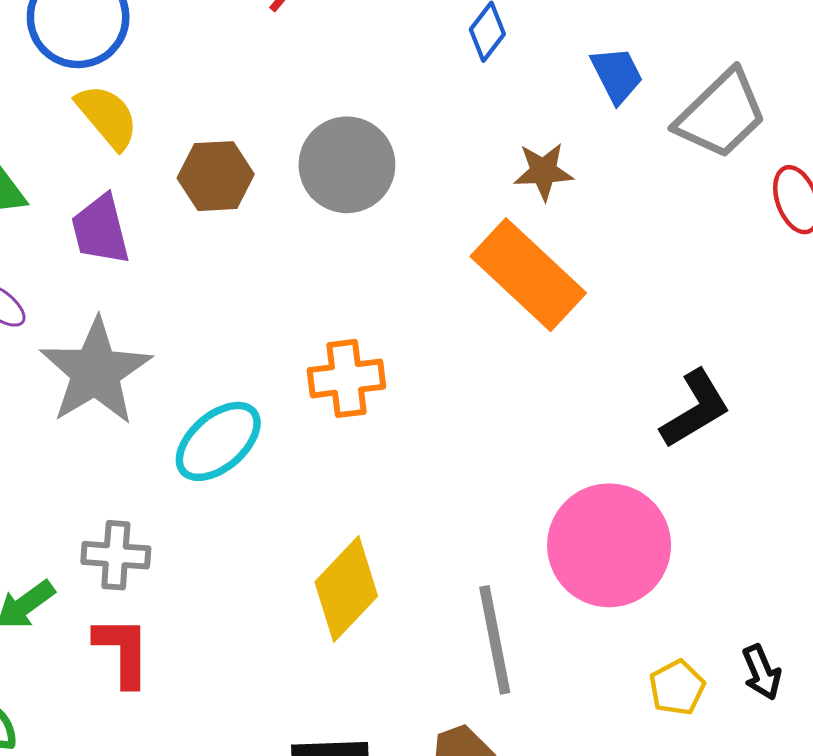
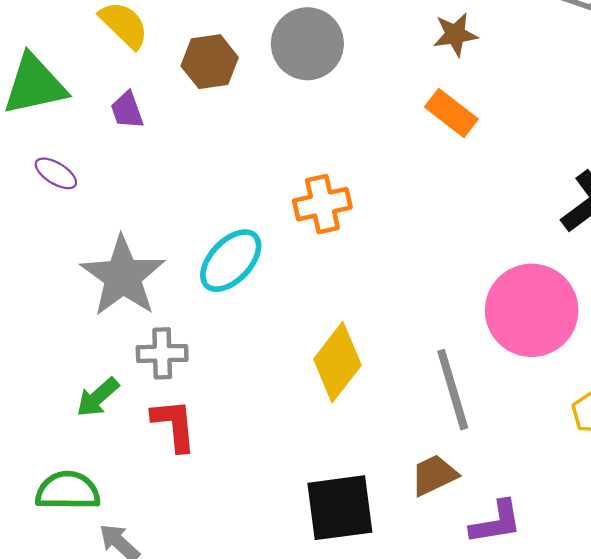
purple trapezoid: (100, 230) -> (127, 110), size x0.7
orange rectangle: (528, 275) -> (451, 113), size x0.6
gray star: (96, 372) -> (123, 276), moved

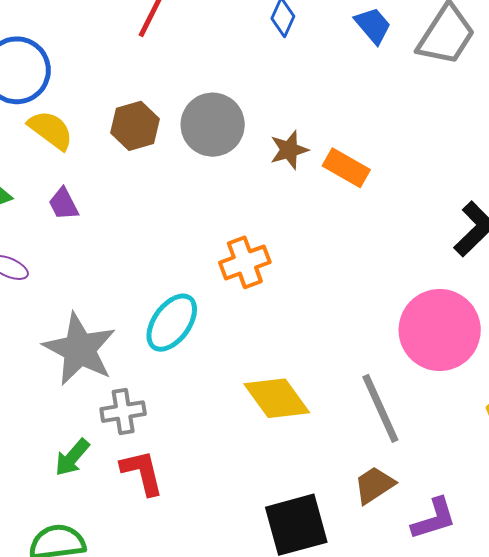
brown star: (455, 34) -> (289, 150), moved
brown hexagon: (210, 62) -> (135, 126), moved
yellow diamond: (337, 362) -> (277, 398), turned -66

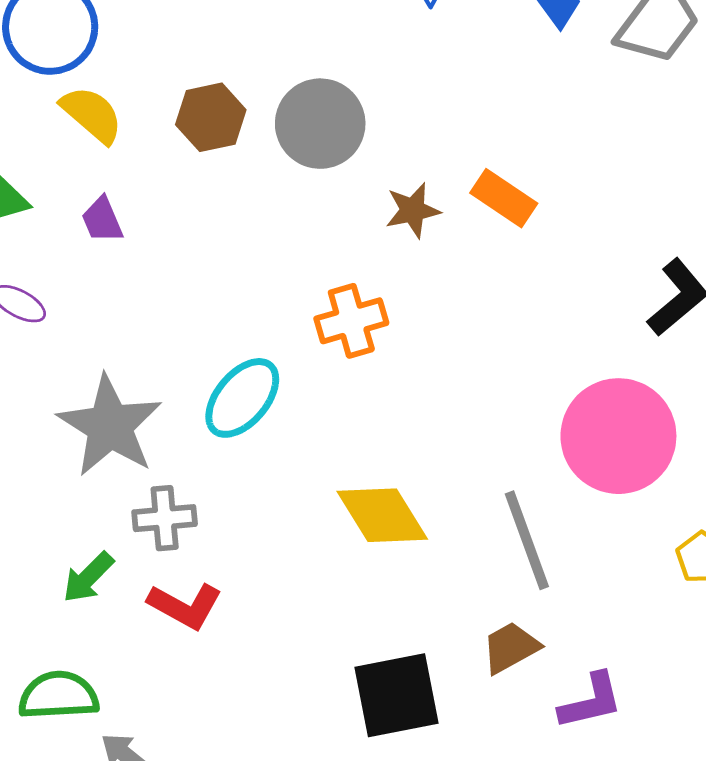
brown star: (289, 150) -> (413, 210), moved
red L-shape: (142, 472) -> (185, 606), turned 128

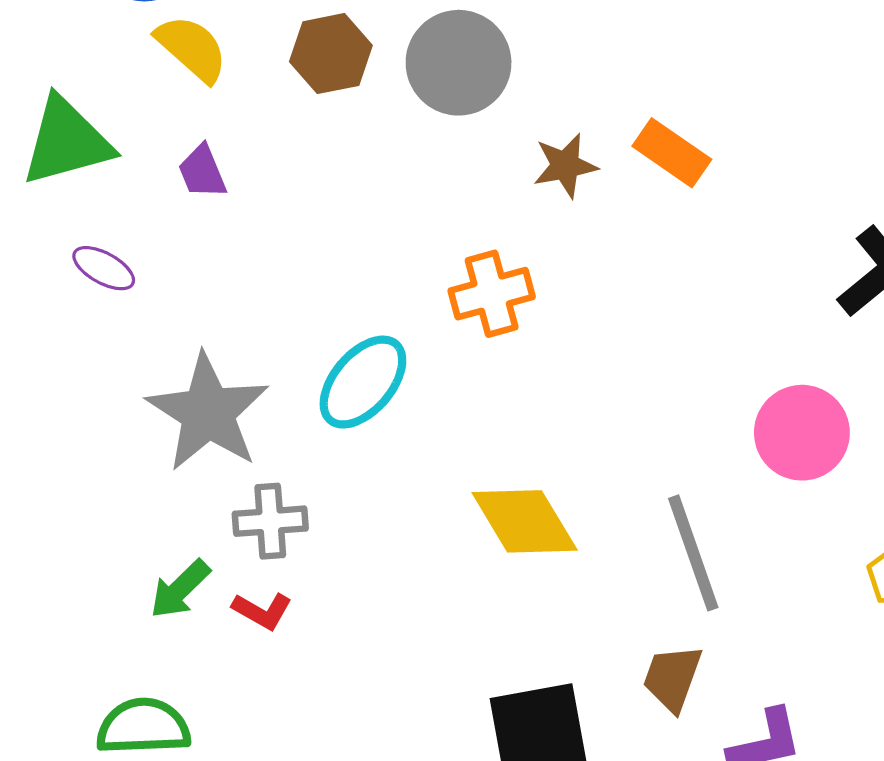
pink circle: (618, 436) -> (802, 433), size x0.7
red L-shape: (185, 606) -> (262, 611), moved, size x0.7
brown trapezoid: (511, 648) -> (672, 678), turned -42

